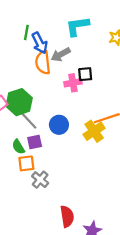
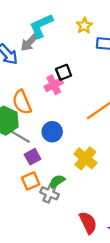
gray arrow: (61, 54) -> (30, 42), moved
orange semicircle: (43, 62) -> (22, 102), moved
yellow cross: (94, 131) -> (85, 158), moved
green semicircle: (18, 147) -> (57, 181), moved, turned 104

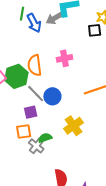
black square: (64, 72) -> (95, 30), moved
gray line: (19, 136) -> (36, 94), moved

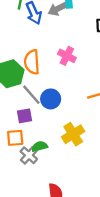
pink cross: (64, 58) -> (67, 56), turned 35

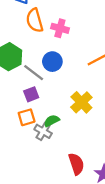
orange semicircle: (32, 62) -> (35, 20), moved
blue circle: (51, 99) -> (52, 62), moved

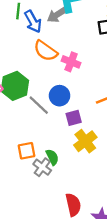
orange semicircle: (35, 20) -> (46, 51), turned -45
purple square: (31, 94) -> (74, 118), moved
green semicircle: (52, 121) -> (52, 157), turned 84

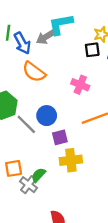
pink cross: (71, 62) -> (80, 85), moved
yellow cross: (85, 141) -> (71, 160), turned 30
green semicircle: (52, 157) -> (38, 175), turned -112

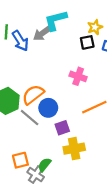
orange semicircle: (34, 72) -> (33, 95), moved, turned 110

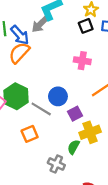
orange semicircle: (33, 95) -> (19, 53), moved
orange square: (20, 160) -> (30, 134), moved
green semicircle: (44, 165) -> (74, 147), moved

